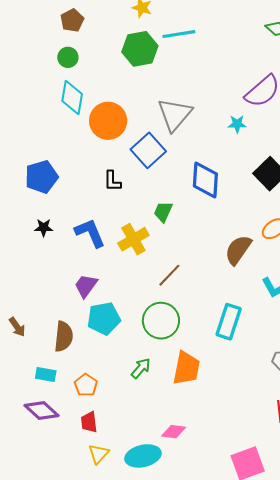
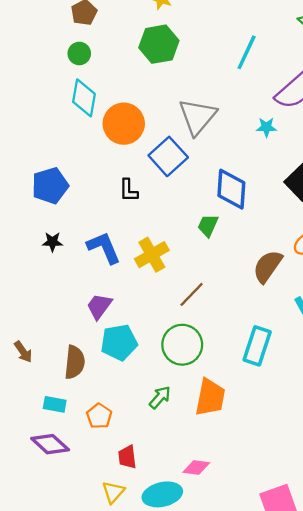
cyan line: (179, 34) -> (247, 52), moved, turned -56
green trapezoid: (163, 212) -> (208, 225), moved
red trapezoid: (89, 422) -> (127, 457), moved

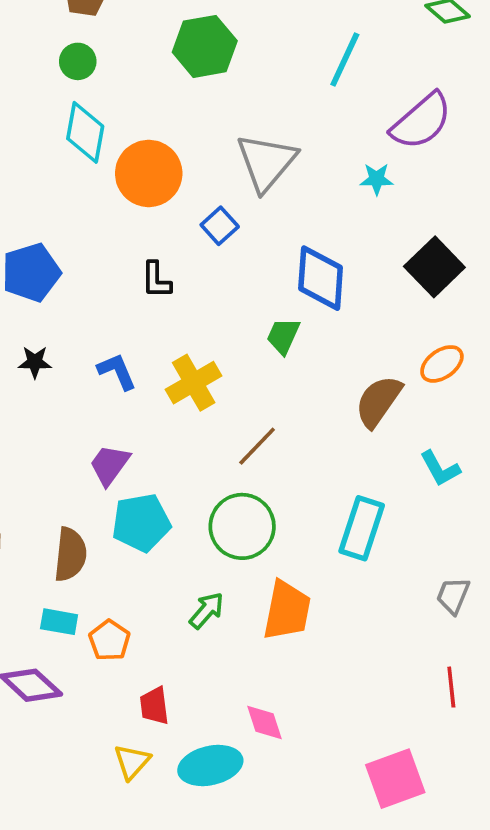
blue square: (168, 156) -> (220, 226), size x0.6
blue L-shape: (104, 248) -> (117, 371), size x0.7
cyan rectangle: (55, 404) -> (59, 622), moved
pink diamond: (196, 468) -> (264, 723), turned 64

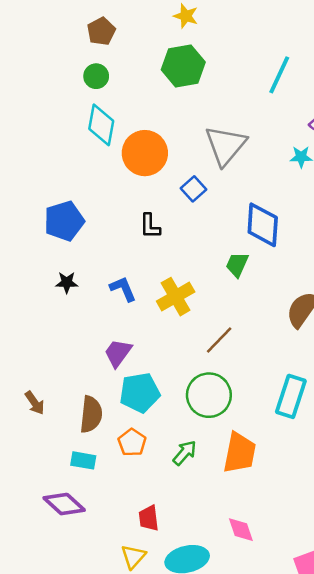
orange pentagon: (109, 640) -> (132, 443), moved
pink diamond: (264, 723) -> (241, 530), moved

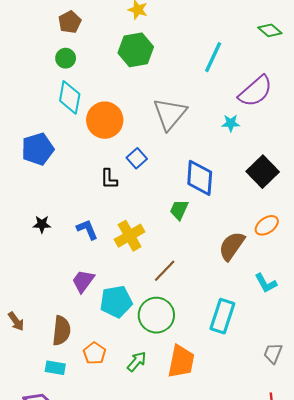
blue square: (194, 189) -> (137, 158), moved
blue pentagon: (64, 221) -> (38, 149), moved
cyan pentagon: (140, 393) -> (116, 302), moved

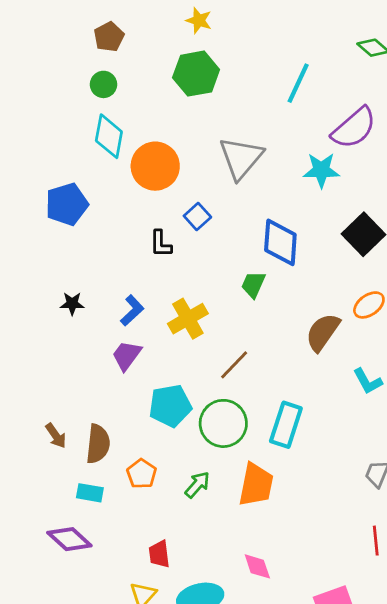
cyan star: (231, 123) -> (321, 170), size x1.5
blue L-shape: (87, 229) -> (132, 310), turned 70
purple trapezoid: (83, 281) -> (127, 355), moved
cyan rectangle: (222, 316) -> (286, 425), moved
brown arrow: (16, 321) -> (56, 436), moved

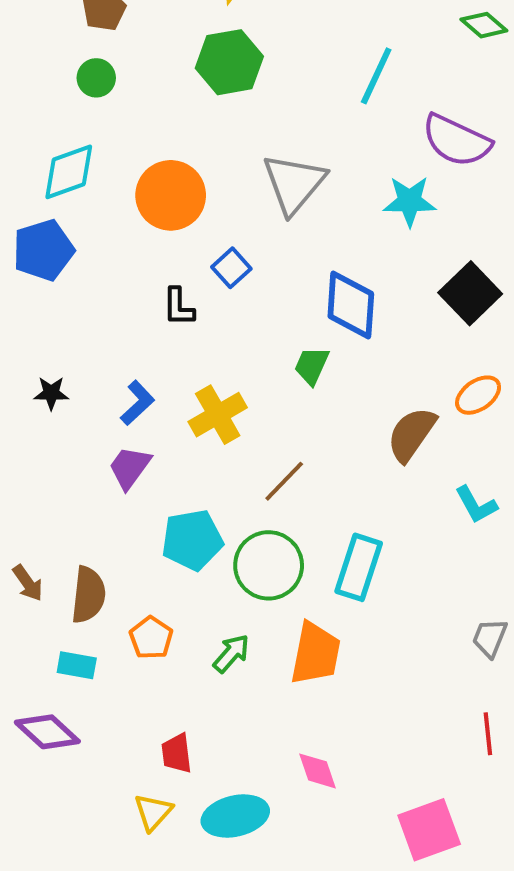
purple semicircle: (354, 128) -> (457, 141), turned 66
cyan diamond: (109, 136) -> (69, 172), moved, turned 60

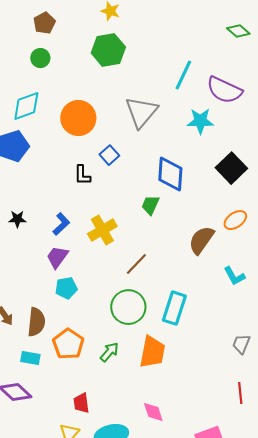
cyan line: (376, 76) -> (183, 75), moved
cyan pentagon: (192, 540) -> (66, 288), moved, size x0.7
orange pentagon: (151, 638) -> (68, 344), size x1.4

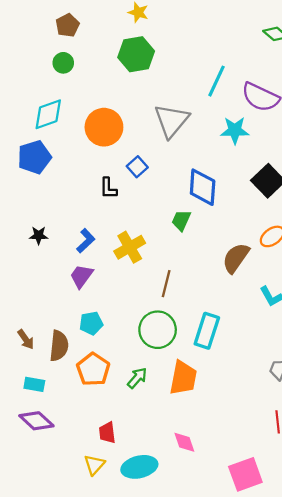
brown line: (136, 264) -> (166, 284), turned -30
cyan pentagon: (66, 288) -> (91, 323), moved
cyan rectangle: (30, 358) -> (34, 384), moved

